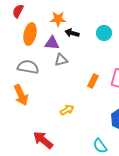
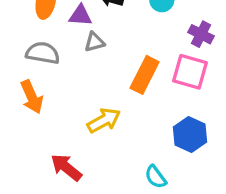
orange rectangle: (93, 81) -> (145, 75), size x1.6
yellow arrow: (67, 110) -> (104, 120), size x1.5

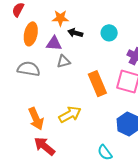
orange rectangle: (145, 75) -> (97, 84), turned -50
orange arrow: (32, 97) -> (36, 119), moved

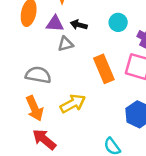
black arrow: (75, 33) -> (79, 25), moved
cyan circle: (109, 33) -> (118, 22), moved
gray semicircle: (29, 69) -> (38, 75), moved

